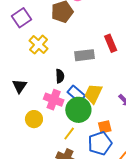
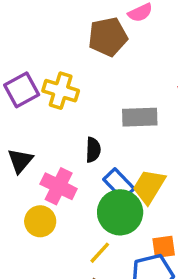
purple square: (22, 18) -> (22, 90), moved
yellow cross: (39, 45) -> (61, 91), turned -30
pink cross: (54, 100) -> (59, 186), moved

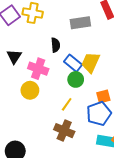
green circle: (120, 212) -> (76, 79), size x0.6

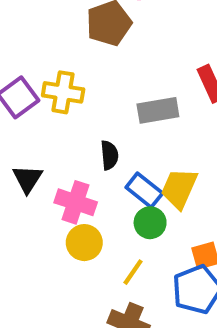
yellow circle: (30, 90) -> (84, 243), moved

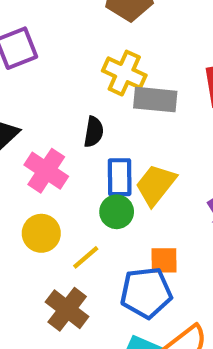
yellow cross: (63, 92) -> (124, 73), moved
blue rectangle: (144, 190) -> (120, 177), turned 36
yellow circle: (84, 243) -> (41, 233), moved

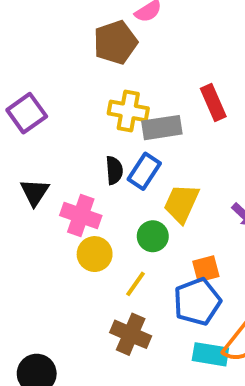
blue rectangle: (120, 177) -> (144, 171), moved, turned 48
yellow circle: (41, 233) -> (95, 254), moved

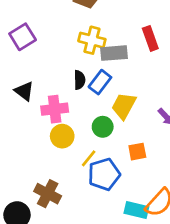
black triangle: (35, 192) -> (24, 91), turned -30
pink cross: (81, 216) -> (55, 109), turned -30
blue pentagon: (197, 302) -> (104, 174), moved
brown cross: (131, 334) -> (48, 194), moved

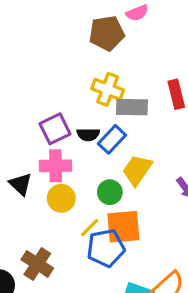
purple square: (23, 37) -> (55, 129), moved
black semicircle: (80, 80) -> (88, 134), turned 84
black triangle: (24, 91) -> (21, 184), moved
orange square: (137, 152) -> (123, 227), moved, size x1.6

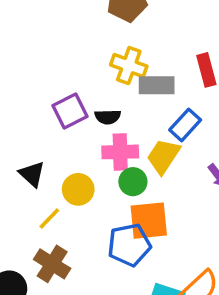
blue rectangle: (112, 139) -> (185, 125), moved
pink cross: (56, 166) -> (120, 152), moved
yellow line: (90, 228) -> (49, 218), moved

